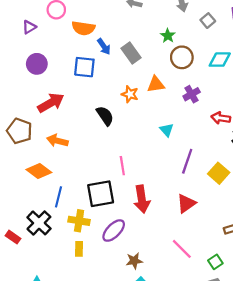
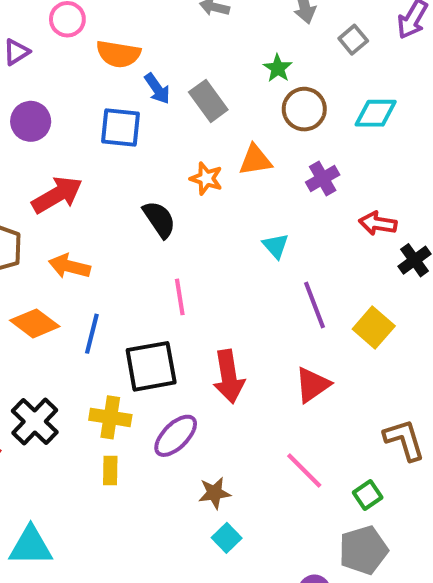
purple line: (187, 161) -> (314, 305), turned -40
pink line: (122, 166) -> (180, 297), moved
blue line: (58, 197) -> (92, 334), moved

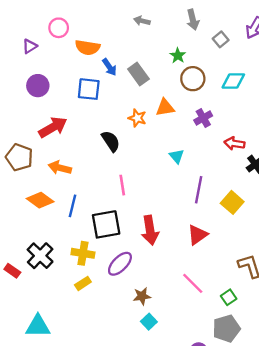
purple line: (314, 305) -> (199, 190), turned 32
yellow rectangle: (110, 470) -> (83, 283), turned 56

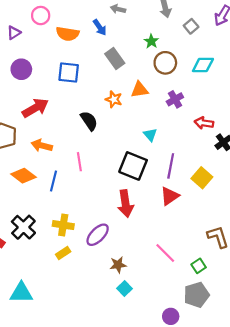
blue arrow: (110, 67) -> (100, 27), moved
pink line: (122, 185) -> (79, 162), moved
black square: (106, 224) -> (133, 166), moved, turned 32
red triangle: (197, 235) -> (170, 196), moved

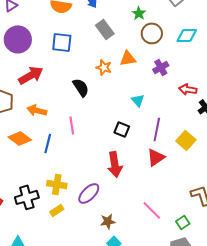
purple circle: (21, 69) -> (18, 39), size x1.4
black square: (133, 166) -> (122, 129), size x0.6
black cross: (23, 227) -> (27, 197), moved, turned 30

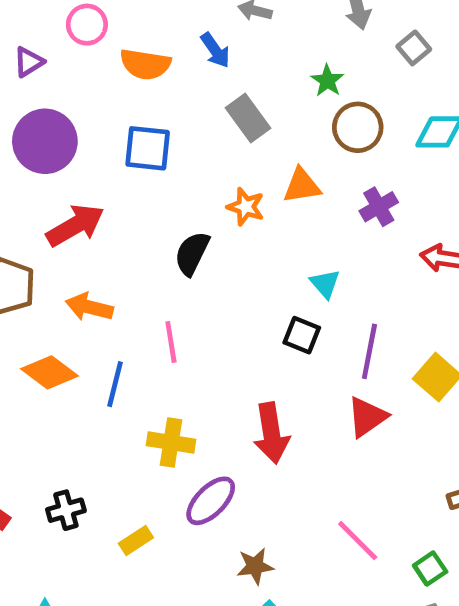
black semicircle: (81, 87) -> (192, 253), turned -120
black square: (122, 129) -> (302, 335), moved
yellow cross: (57, 184) -> (171, 442), moved
black cross: (27, 197) -> (66, 510), size x0.7

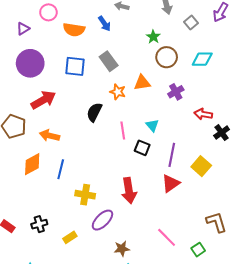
gray rectangle: (248, 118) -> (109, 61), moved
pink line: (171, 342) -> (123, 130), moved
orange diamond: (50, 372) -> (32, 164), turned -65

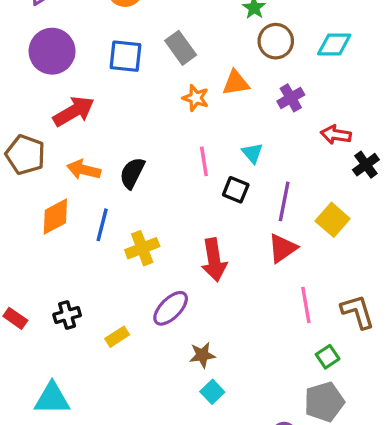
black semicircle: (94, 112) -> (132, 173), moved
yellow cross: (85, 195) -> (142, 248), moved, turned -30
pink line: (167, 237) -> (306, 305), moved, turned 35

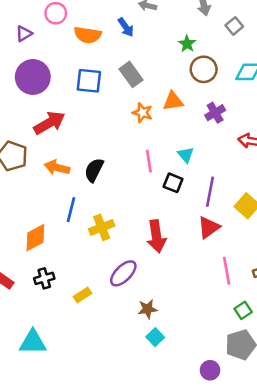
orange diamond: (55, 216) -> (35, 238), moved

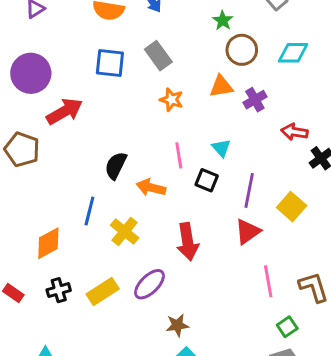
purple circle: (33, 77) -> (31, 73), moved
orange triangle: (173, 101) -> (221, 86), moved
orange arrow: (57, 167) -> (151, 188), moved
yellow cross: (102, 227) -> (125, 231), turned -30
yellow rectangle: (83, 295) -> (103, 292), moved, size x1.5

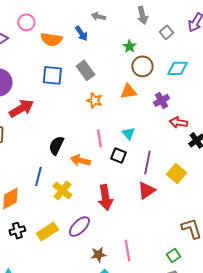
purple cross: (255, 100) -> (161, 100), moved
pink line: (268, 281) -> (127, 251), moved

